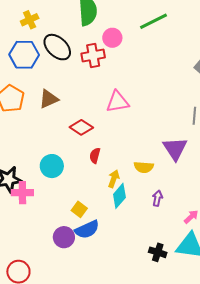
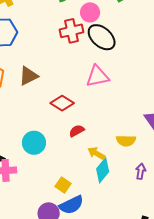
black ellipse: (57, 47) -> (102, 37), moved
red semicircle: (95, 156) -> (77, 131), turned 49
yellow arrow: (114, 179) -> (96, 153), turned -78

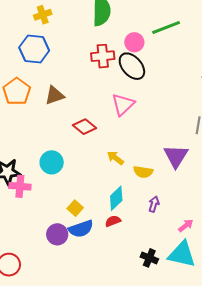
pink circle: (90, 12) -> (134, 42), moved
pink triangle: (97, 76) -> (123, 104), turned -40
red semicircle: (77, 131) -> (113, 221), moved
yellow arrow: (96, 153) -> (115, 158), moved

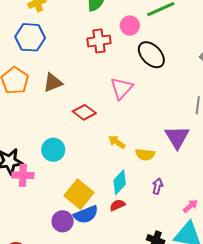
black ellipse: (132, 66) -> (151, 55), moved
yellow square: (75, 208) -> (79, 194), size x1.8

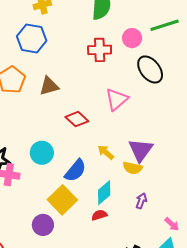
purple triangle: (177, 137) -> (141, 150), moved
pink arrow: (190, 206) -> (172, 224), turned 77
blue semicircle: (86, 215) -> (75, 171), moved, turned -35

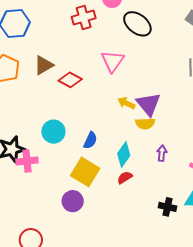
red diamond: (77, 119) -> (70, 80), moved
yellow arrow: (106, 152) -> (126, 103), moved
blue semicircle: (75, 171) -> (90, 140), size x0.7

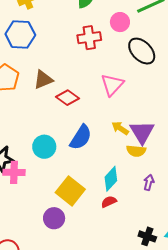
blue semicircle: (90, 140) -> (81, 137), moved, size x1.5

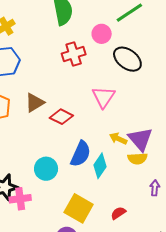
cyan diamond: (111, 179) -> (100, 166), moved

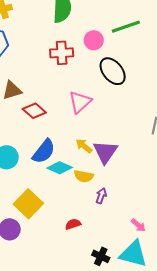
yellow semicircle: (137, 159) -> (84, 176), moved
cyan diamond: (100, 166) -> (60, 168), turned 65
purple arrow: (155, 188) -> (101, 196), moved
red semicircle: (118, 213) -> (73, 224), moved

